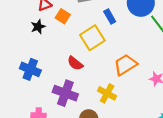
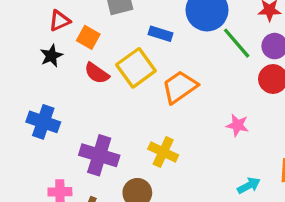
blue rectangle: (110, 16) -> (161, 34), turned -40
red semicircle: (75, 63) -> (97, 73), moved
orange trapezoid: (125, 65) -> (180, 87), moved

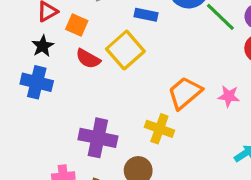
orange trapezoid: (180, 87) -> (185, 93), moved
blue cross: (43, 122) -> (37, 82), moved

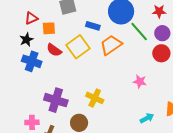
orange square: (77, 25) -> (49, 28), turned -32
blue cross: (37, 82) -> (32, 61), moved
orange trapezoid: (185, 93) -> (111, 45), moved

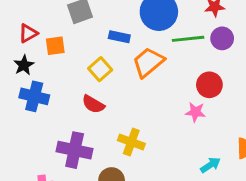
green line: (139, 31) -> (188, 39), turned -50
yellow square: (78, 47) -> (100, 69), size x0.7
red semicircle: (54, 50) -> (93, 104), moved
red circle: (161, 53) -> (209, 85), moved

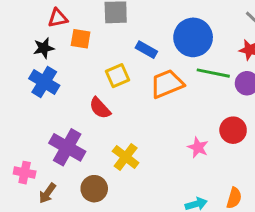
red circle: (209, 85) -> (233, 130), moved

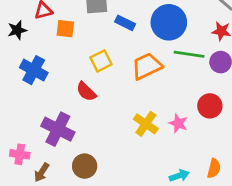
black star: (44, 48) -> (17, 30), moved
blue rectangle: (146, 50) -> (125, 23), moved
yellow cross: (126, 157) -> (146, 124), moved

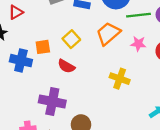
orange square: (65, 29) -> (43, 47), moved
pink star: (178, 123) -> (138, 44), moved

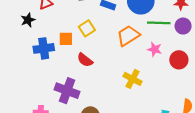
yellow square: (71, 39) -> (87, 28), moved
blue cross: (21, 61) -> (44, 48), turned -30

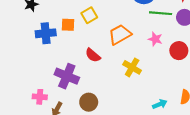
orange trapezoid: (128, 36) -> (120, 34), moved
red semicircle: (85, 60) -> (93, 55), moved

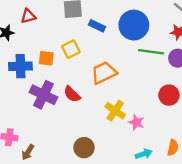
pink star: (155, 39) -> (136, 122), moved
purple cross: (67, 76) -> (43, 95), moved
brown circle: (89, 102) -> (84, 148), moved

